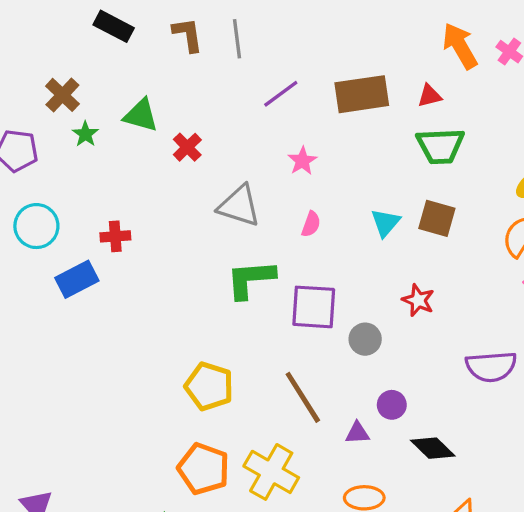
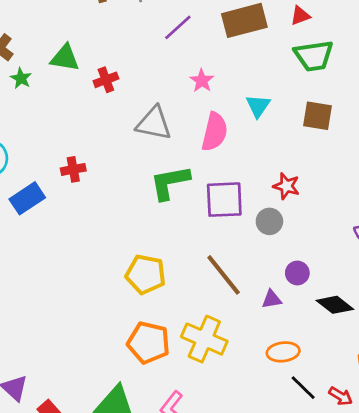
red cross: (187, 147) -> (106, 80), turned 30
cyan triangle: (385, 223) -> (258, 106), moved
pink semicircle: (311, 224) -> (215, 132), size x1.8
red cross: (115, 236) -> (73, 169), moved
red star: (418, 300) -> (286, 186), moved

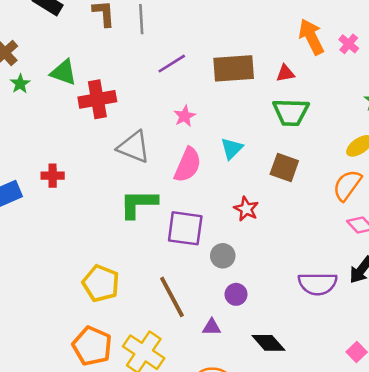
red cross: (106, 80) -> (97, 99), size x1.6
red star: (286, 186) -> (246, 209), moved
purple circle: (297, 273) -> (236, 294), moved

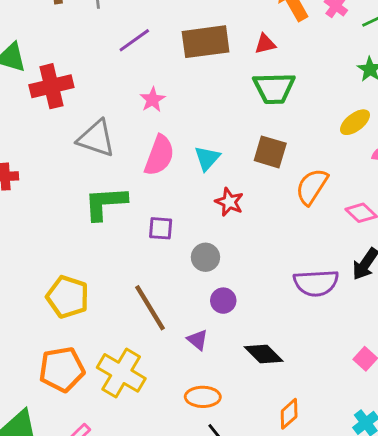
cyan triangle: (232, 148) -> (207, 158), moved
orange semicircle: (347, 185) -> (312, 187), moved
purple square: (185, 228) -> (161, 228), size x0.6
purple triangle: (212, 327) -> (198, 340), turned 42
orange pentagon: (92, 346) -> (62, 369), turned -30

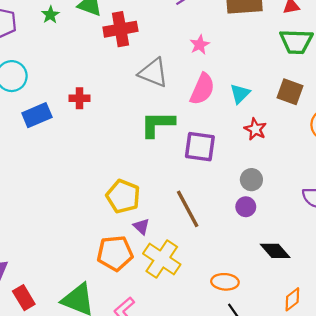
purple square: (161, 228) -> (200, 147), size x1.6
gray circle: (205, 257) -> (251, 180), moved
purple triangle: (198, 340) -> (141, 226), moved

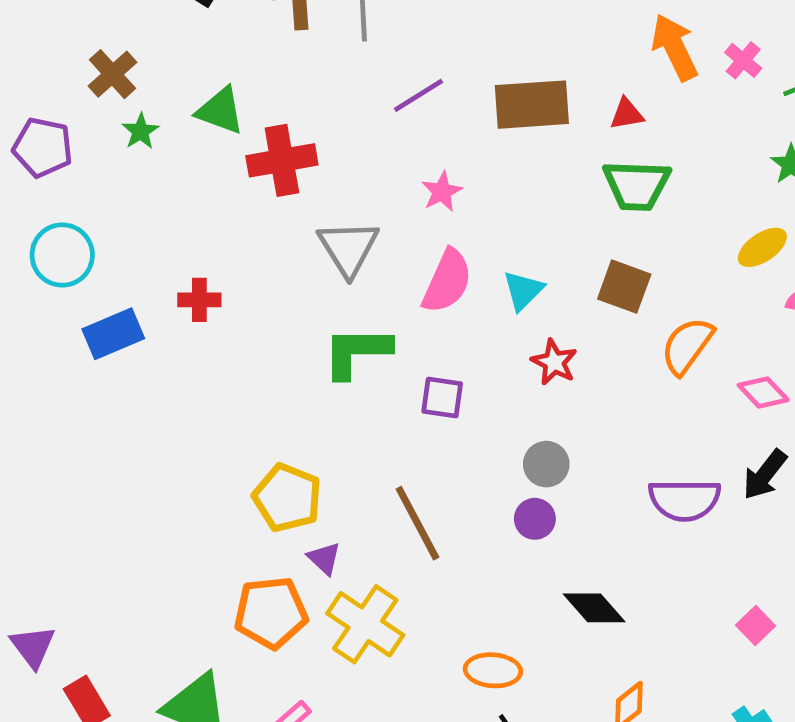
gray triangle: (153, 73) -> (348, 248), turned 36
purple square: (200, 147) -> (442, 398), size x0.7

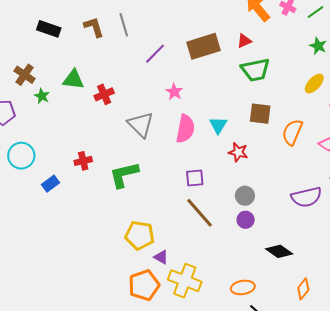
red cross: (282, 160) -> (104, 94), size x0.7
blue rectangle: (113, 334) -> (50, 184), size x0.7
green L-shape: (357, 352) -> (124, 175), moved
brown line: (417, 523) -> (199, 213), moved

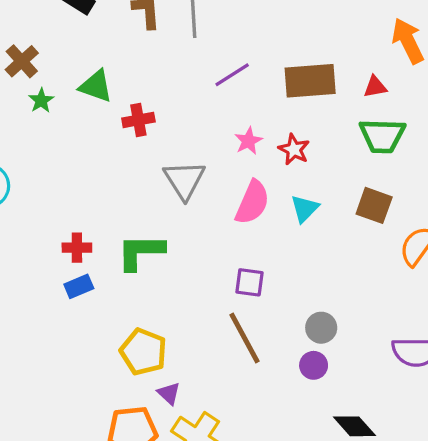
red star: (238, 152) -> (294, 149), moved
red cross: (83, 161) -> (77, 248), moved
blue rectangle: (50, 184) -> (79, 286), moved

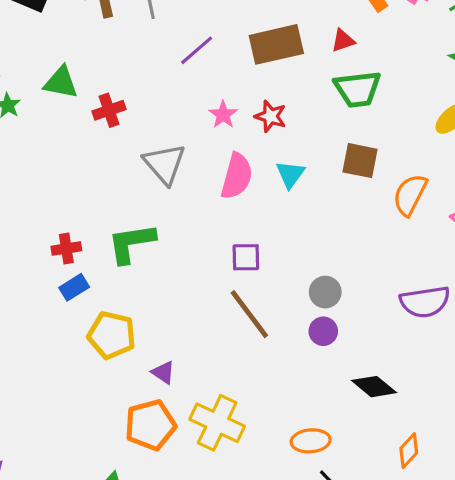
yellow pentagon: (143, 352) -> (112, 335), moved
purple triangle: (169, 393) -> (163, 372), moved

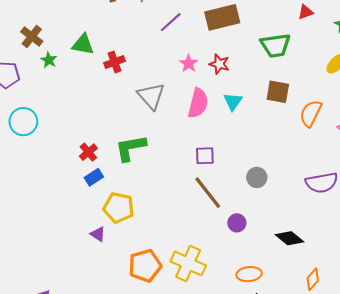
red triangle: (343, 41) -> (306, 12), moved
red cross: (66, 249) -> (88, 152), turned -30
purple circle: (323, 331) -> (237, 223), moved
purple triangle: (163, 372) -> (98, 234), moved

